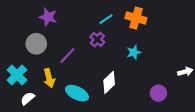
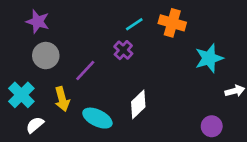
purple star: (48, 17) -> (38, 22), moved
cyan star: (134, 52) -> (209, 58), moved, size x1.5
purple circle: (158, 93) -> (212, 126), moved

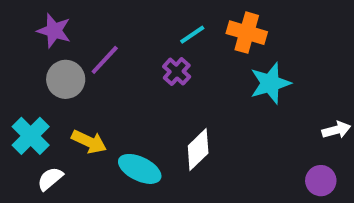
cyan star: (209, 58) -> (270, 83), moved
purple line: (85, 70) -> (105, 60), moved
yellow arrow: (62, 99) -> (89, 142), turned -50
purple circle: (212, 126) -> (321, 181), moved

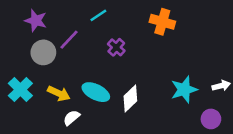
cyan line: (192, 35) -> (98, 15), moved
cyan star: (270, 83) -> (184, 90), moved
cyan ellipse: (140, 169) -> (96, 92), moved
white semicircle: (50, 179) -> (72, 118), moved

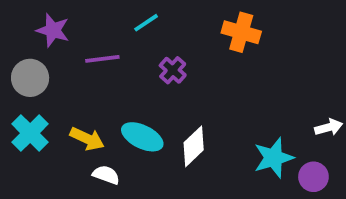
purple line: (69, 40) -> (102, 59), turned 40
gray circle: (43, 52) -> (30, 78), moved
cyan star: (184, 90) -> (274, 158), moved
white semicircle: (72, 118) -> (106, 175), turned 60

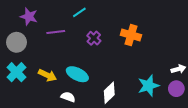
orange cross: (241, 32) -> (131, 35), moved
white diamond: (194, 146) -> (109, 93), moved
white semicircle: (106, 175) -> (68, 97), moved
purple circle: (313, 177) -> (176, 89), moved

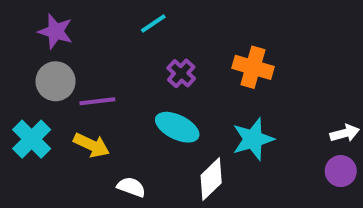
purple line: (56, 32) -> (97, 101), moved
gray circle: (16, 42) -> (56, 81), moved
cyan ellipse: (77, 74) -> (177, 127), moved
cyan star: (148, 86) -> (253, 139), moved

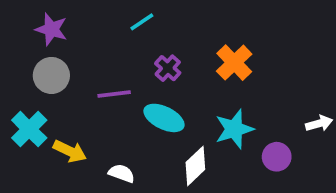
orange cross: (253, 67) -> (234, 63), turned 30
purple line: (97, 101) -> (114, 94), moved
yellow arrow: (91, 145) -> (70, 151), moved
purple circle: (341, 171) -> (277, 157), moved

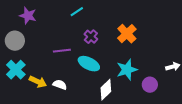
gray circle: (51, 75) -> (15, 41), moved
white semicircle: (122, 173) -> (60, 85), moved

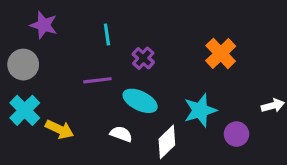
cyan line: (77, 12) -> (107, 34), moved, turned -64
orange cross: (127, 34) -> (221, 53), moved
white semicircle: (60, 85) -> (121, 134), moved

